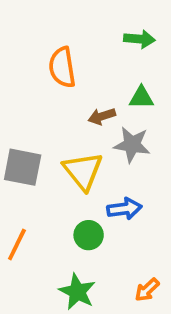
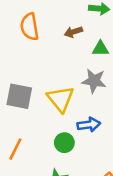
orange semicircle: (62, 67) -> (30, 27), moved
brown arrow: (102, 116) -> (73, 32), moved

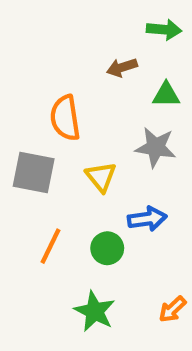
orange semicircle: (30, 27) -> (65, 118), moved
yellow triangle: (60, 99) -> (101, 177), size x0.7
orange line: (15, 149) -> (50, 246), moved

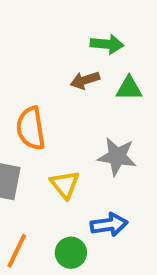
green arrow: (164, 30) -> (107, 44), moved
green triangle: (166, 95) -> (129, 88), moved

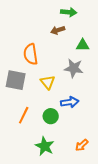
green triangle: (129, 88) -> (83, 45), moved

